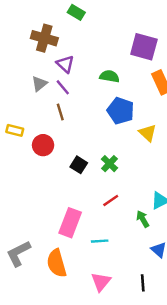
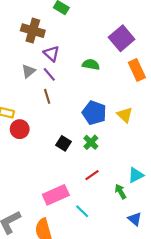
purple square: (144, 47) -> (122, 38), turned 35
blue pentagon: (121, 111) -> (94, 113), moved
red circle: (43, 145) -> (20, 129), moved
pink rectangle: (70, 223) -> (56, 195), turned 45
cyan line: (100, 241) -> (82, 211), turned 48

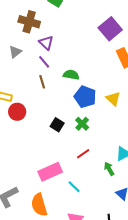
green semicircle: (91, 65) -> (71, 75), moved
gray triangle: (28, 71) -> (15, 52), moved

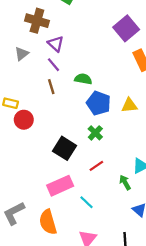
yellow triangle: (113, 99) -> (129, 105), turned -49
black square: (57, 125) -> (64, 148), moved, size x1.5

